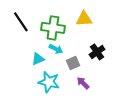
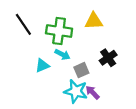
cyan star: (49, 82) -> (76, 91), moved

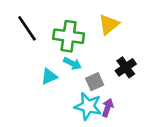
yellow triangle: (94, 21) -> (109, 24), turned -36
purple arrow: (93, 92) -> (108, 108), turned 64

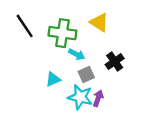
yellow triangle: (109, 24) -> (99, 22), turned -48
cyan arrow: (72, 63) -> (77, 54), moved
cyan triangle: (49, 76) -> (53, 79), moved

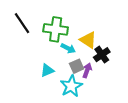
yellow triangle: (99, 22) -> (88, 40), moved
cyan star: (80, 97) -> (71, 86), turned 30
purple arrow: (98, 98) -> (87, 70), moved

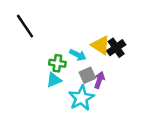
green cross: (56, 29) -> (57, 63), moved, size x0.6
black cross: (102, 55) -> (116, 48), moved

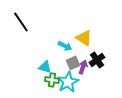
black cross: (116, 48) -> (97, 60), moved
green cross: (57, 63) -> (52, 80), moved
cyan triangle: (54, 80) -> (45, 67), turned 40

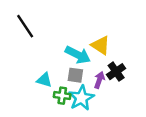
cyan arrow: (65, 46) -> (78, 55), size x1.5
gray square: (73, 63) -> (75, 75), moved, turned 32
cyan triangle: (45, 67) -> (44, 80), moved

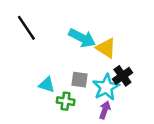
cyan arrow: (78, 55) -> (82, 38), moved
purple arrow: (99, 80) -> (105, 110), moved
cyan star: (81, 98) -> (106, 87), moved

